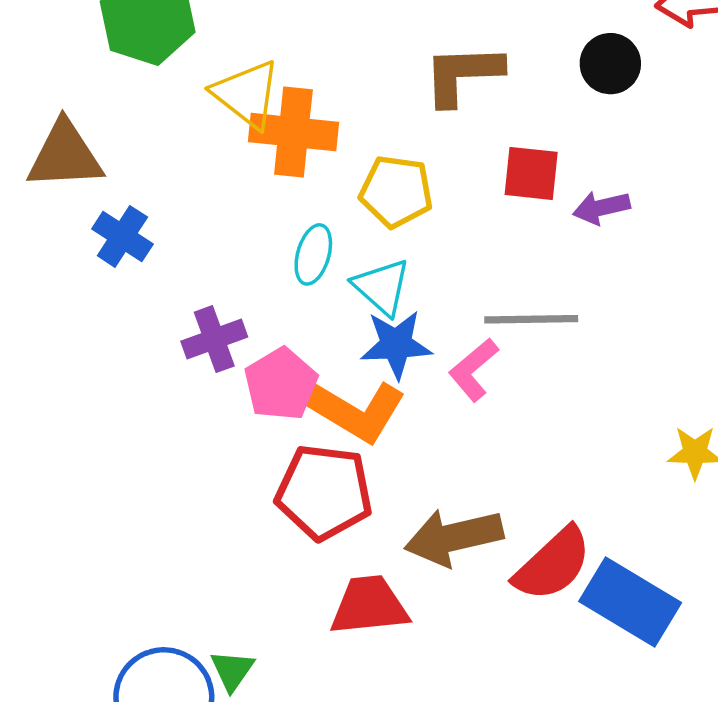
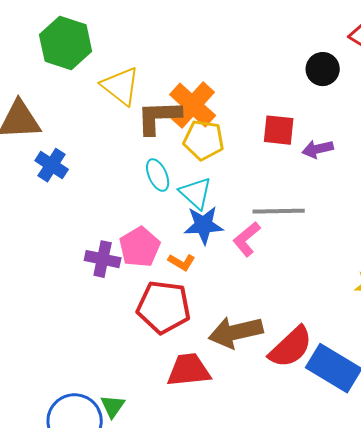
brown L-shape: (463, 74) -> (159, 117), moved
orange cross: (293, 132) -> (193, 105), moved, turned 36
cyan ellipse: (313, 254) -> (158, 175), turned -40
purple cross: (214, 339) -> (103, 259), moved, turned 32
orange L-shape: (356, 411) -> (182, 262), size x0.5

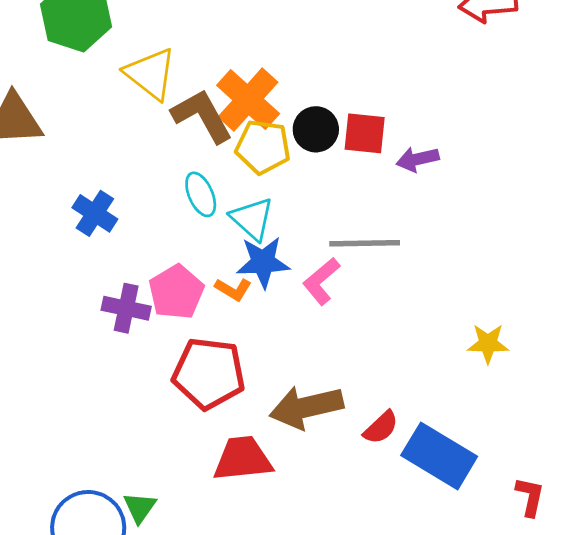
black circle: (323, 69) -> (316, 129), moved
brown L-shape: (159, 117) -> (202, 116), turned 63
blue cross: (52, 165) -> (95, 213), moved
orange L-shape: (182, 262) -> (233, 289), moved
red semicircle: (291, 347) -> (381, 428), size x0.6

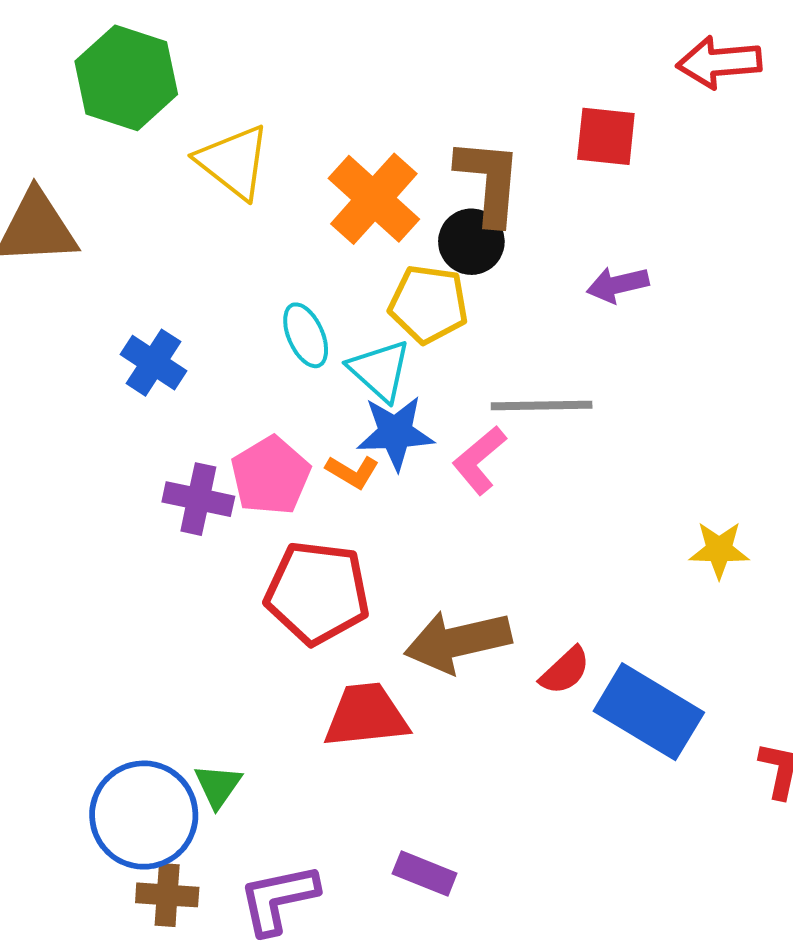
brown L-shape: (202, 116) -> (489, 181), moved, turned 34
red square: (365, 133) -> (606, 136), moved
yellow pentagon: (263, 147) -> (428, 304), moved

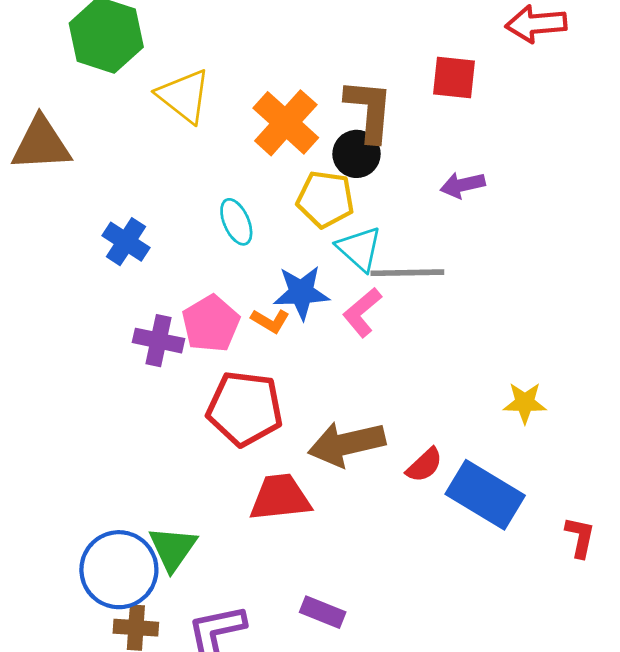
cyan triangle: (380, 370) -> (359, 249), moved
yellow star: (719, 550) -> (525, 403), moved
green triangle: (218, 786) -> (173, 548), size x1.4

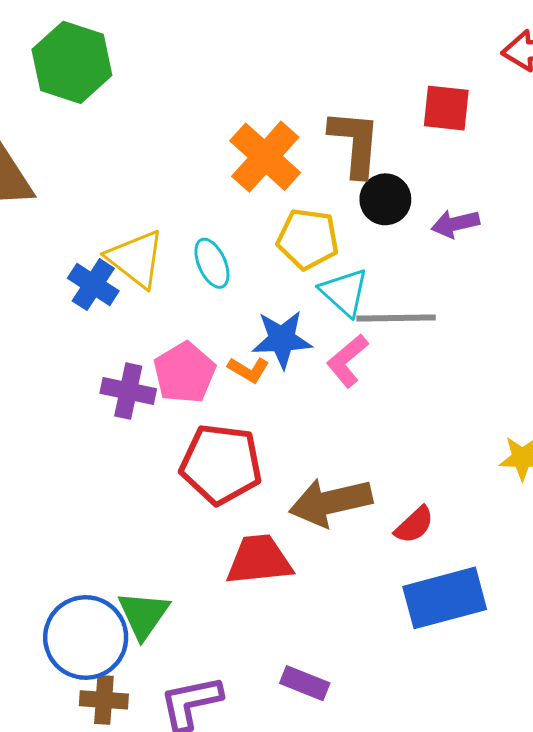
yellow triangle: (184, 96) -> (136, 259), moved
black circle: (356, 154) -> (385, 199), moved
blue rectangle: (485, 495) -> (445, 598), moved, turned -46

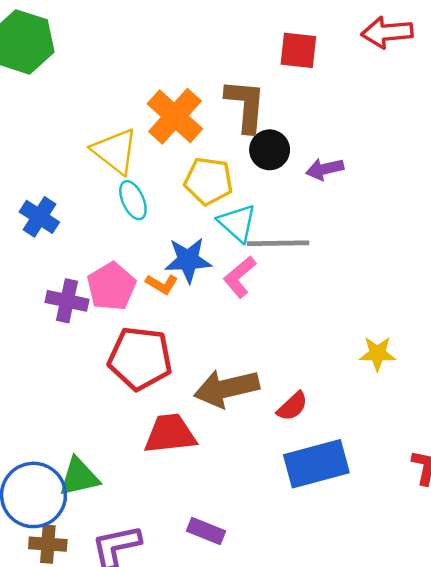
red square: (446, 108) -> (298, 50), moved
yellow triangle: (136, 259) -> (115, 151), moved
green triangle: (143, 615) -> (79, 477), turned 42

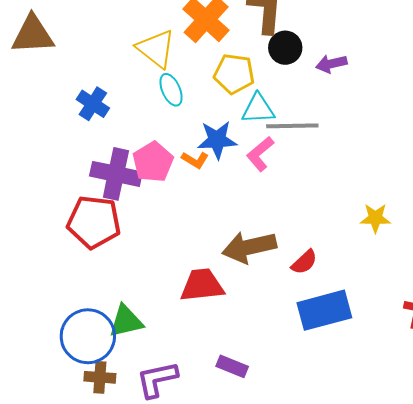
cyan triangle: (237, 223) -> (258, 109), turned -45
purple cross: (67, 301) -> (116, 174), size x1.4
red pentagon: (140, 358) -> (94, 222), moved

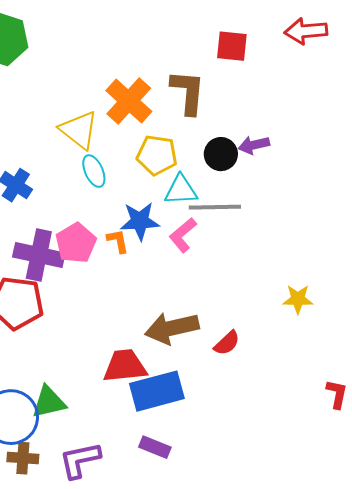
black circle: (285, 48) -> (221, 154), moved
orange L-shape: (195, 160) -> (118, 241), turned -132
blue rectangle: (324, 310) -> (157, 391), moved

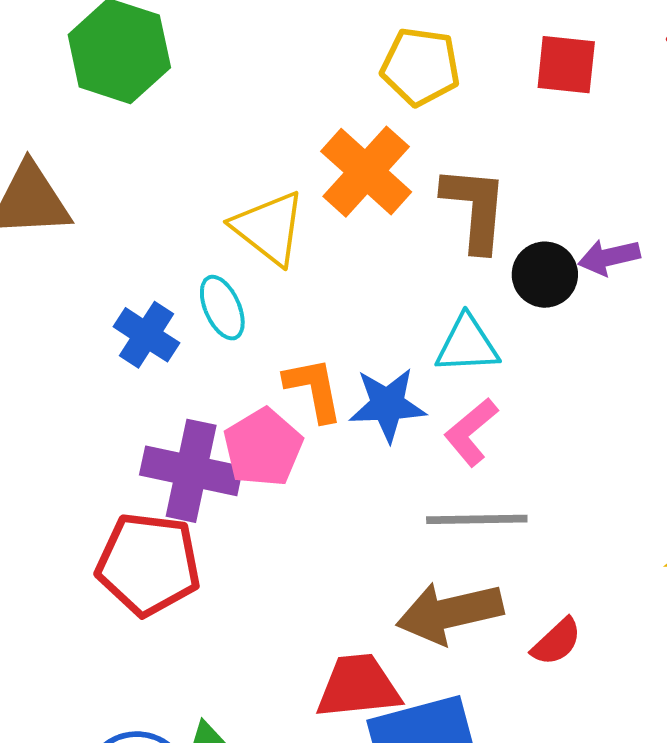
brown L-shape: (188, 92) -> (475, 208), moved
yellow pentagon: (157, 155) -> (420, 67), moved
cyan ellipse: (94, 171) -> (222, 308), moved
gray line: (215, 207) -> (477, 519), moved
orange L-shape: (118, 241) -> (314, 389), moved, size x1.4

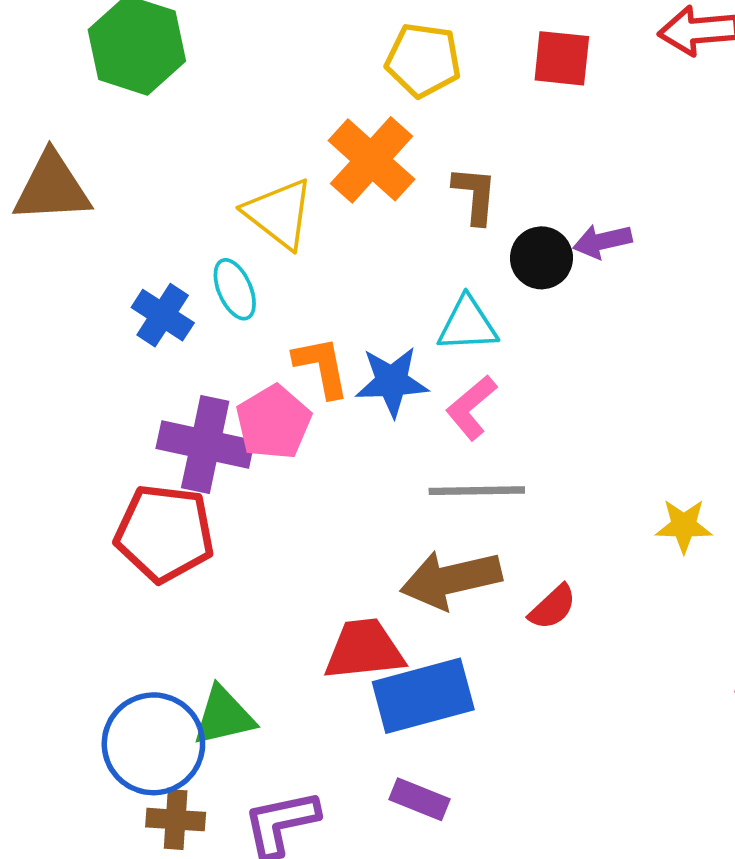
brown L-shape: (475, 208) -> (475, 195), size x0.7

